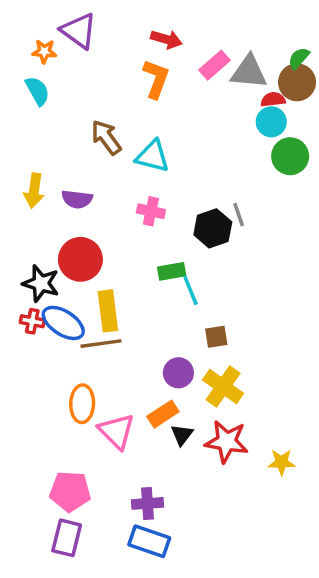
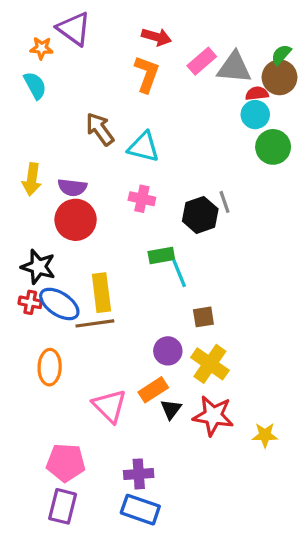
red circle: (80, 259) -> (76, 220), moved
orange ellipse: (82, 404) -> (50, 367), moved

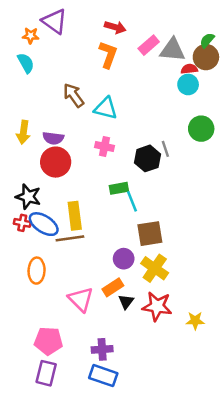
green circle: (273, 147) -> (201, 129), moved
brown square: (203, 317) -> (150, 234), size x1.6

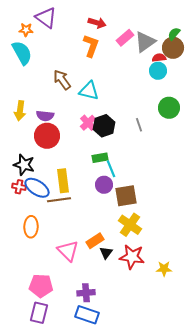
gray triangle: (173, 50) -> (145, 42), turned -40
cyan semicircle: (26, 63) -> (22, 53), size x1.4
pink cross: (105, 147) -> (88, 123), turned 35
black hexagon: (147, 158) -> (104, 126), moved
purple circle: (124, 259) -> (104, 185), moved

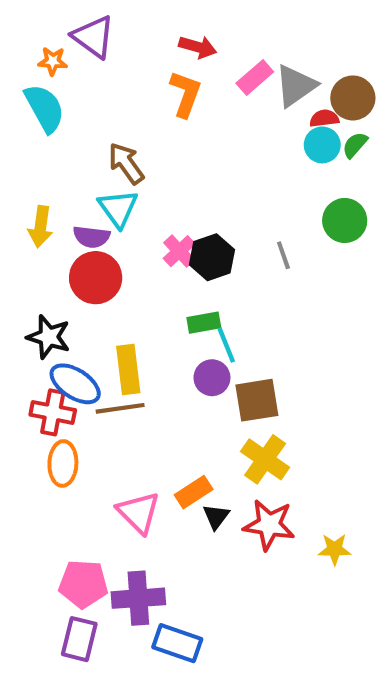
green semicircle: (174, 34) -> (355, 145), moved
cyan triangle: (89, 91) -> (118, 208), moved, turned 40
red cross: (19, 187) -> (53, 412), moved, size x1.5
purple cross: (86, 293) -> (138, 598), moved, size x1.4

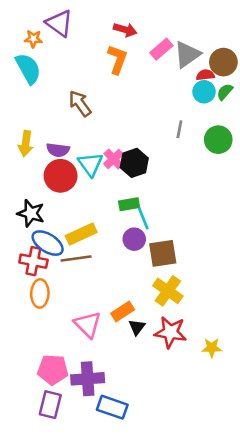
cyan triangle: (118, 208) -> (90, 164), moved
gray line: (283, 255) -> (179, 129), moved, turned 30
yellow rectangle: (128, 370) -> (81, 234), turned 72

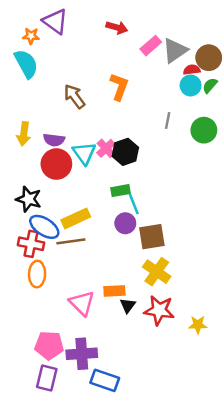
orange L-shape: (117, 59) -> (119, 87), moved
orange rectangle: (123, 312) -> (114, 291), turned 30

